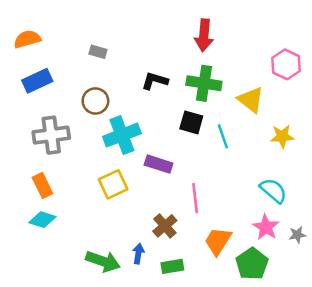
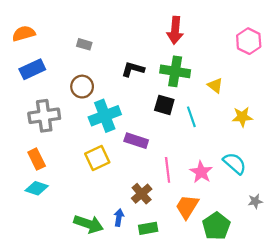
pink hexagon: (286, 64) -> (249, 41), moved
yellow triangle: (251, 100) -> (215, 85), size x0.7
pink star: (266, 227) -> (201, 172), moved

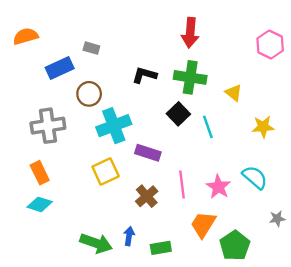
blue rectangle: (32, 69) -> (60, 68), moved
black square: (164, 105) -> (178, 114), turned 30
brown cross: (142, 194) -> (147, 196), moved

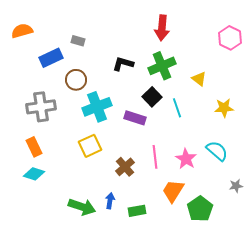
green cross: (190, 77) -> (162, 66), turned -32
purple rectangle: (148, 153) -> (135, 118), moved

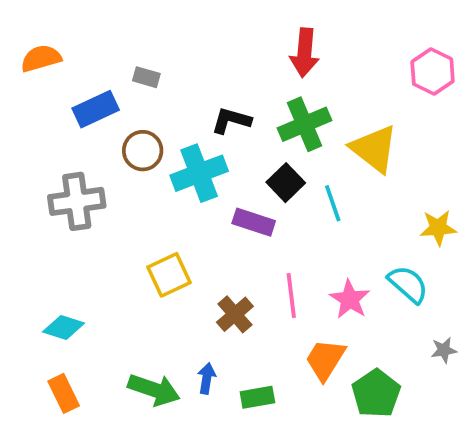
yellow triangle: (199, 79) -> (374, 149), size x1.8
cyan cross: (97, 107) -> (199, 173), moved
yellow star: (224, 108) -> (438, 228), moved
orange rectangle: (34, 147) -> (64, 393), moved

